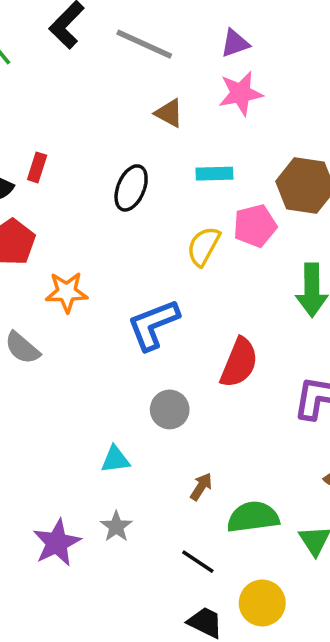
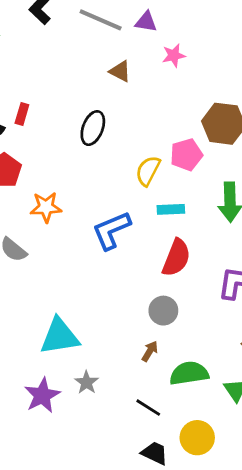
purple triangle: (235, 43) -> (146, 22), moved, turned 30
pink star: (241, 93) -> (174, 55), size x0.7
cyan rectangle: (214, 174) -> (171, 209), moved
gray circle: (170, 409) -> (163, 311), moved
cyan triangle: (115, 459) -> (60, 336), moved, size x1.8

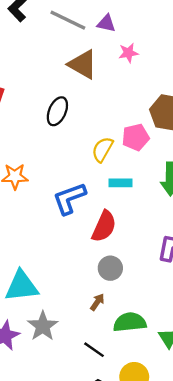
brown triangle: (120, 71) -> (83, 64), size x1.6
red semicircle: (176, 258) -> (104, 226), moved
gray star: (87, 382) -> (43, 326), size x1.5

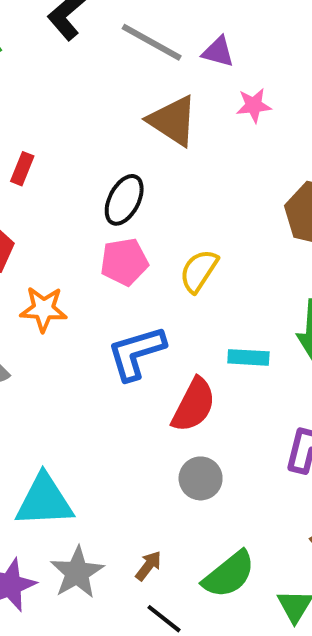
pink pentagon: (135, 137) -> (124, 262), moved
cyan rectangle: (120, 183) -> (248, 357), moved
brown arrow: (97, 302) -> (148, 566), moved
green semicircle: (130, 322) -> (229, 574), turned 144

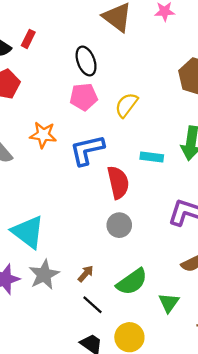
black ellipse: (124, 200) -> (86, 61), turned -52
orange star: (44, 309) -> (43, 135), moved
red semicircle: (194, 405) -> (118, 182), turned -44
cyan triangle: (44, 501) -> (28, 232), turned 36

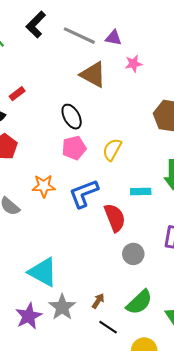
red rectangle: (28, 39) -> (17, 94), moved, turned 35
gray circle: (119, 225) -> (133, 254), moved

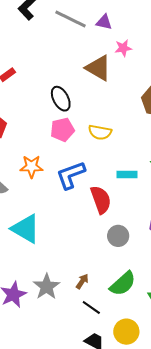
brown triangle: (93, 75) -> (98, 68), moved
yellow semicircle: (112, 150) -> (100, 132), turned -110
cyan triangle: (43, 272) -> (26, 229), moved

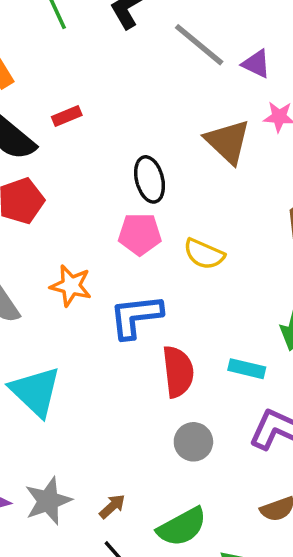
cyan rectangle: (127, 174) -> (247, 369), moved

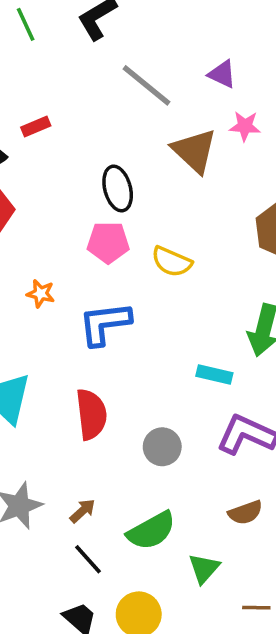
gray line: (199, 45) -> (147, 85), moved
orange star: (71, 286) -> (41, 294), size x0.7
red semicircle: (178, 372) -> (91, 414), moved

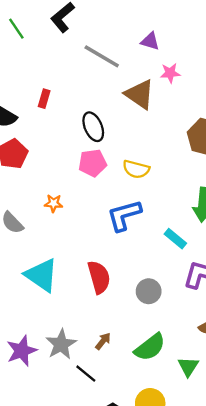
red rectangle: (36, 126) -> (44, 99), moved, turned -42
blue L-shape: (105, 324) -> (124, 215), moved
cyan rectangle: (214, 374) -> (175, 239), turned 35
black line: (88, 559) -> (86, 374), moved

